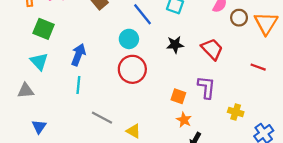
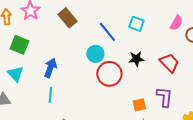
red circle: (132, 69) -> (109, 74), moved
orange square: (178, 96) -> (139, 105), turned -32

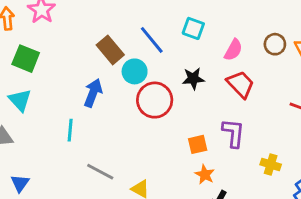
brown rectangle: (67, 18) -> (110, 50), moved
pink semicircle: (176, 23) -> (233, 50), moved
blue arrow: (50, 68) -> (93, 93), moved

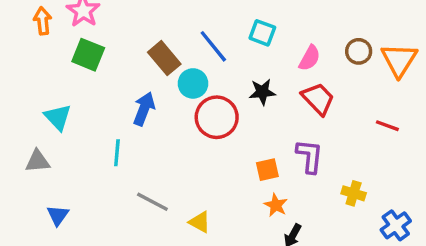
green square: (26, 59) -> (88, 55), moved

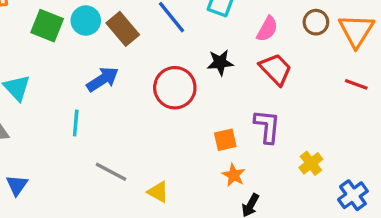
cyan circle: (193, 83) -> (86, 21), moved
blue arrow: (144, 109) -> (103, 79), turned 36
red line: (387, 126) -> (356, 84), moved
yellow cross: (354, 193) -> (311, 163), turned 35

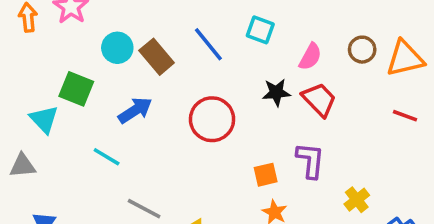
green square: (47, 26) -> (76, 89), moved
orange triangle: (356, 31) -> (405, 58), turned 45
black star: (220, 63) -> (276, 92), moved
cyan line: (76, 123) -> (107, 157), turned -64

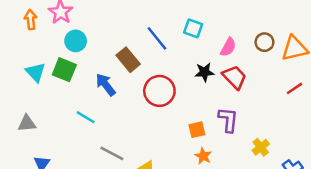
cyan circle: (117, 48) -> (76, 41), moved
brown rectangle: (157, 57) -> (128, 60), moved
blue arrow: (135, 110) -> (106, 85), turned -95
red line: (405, 116) -> (295, 88), turned -54
cyan triangle: (44, 119) -> (36, 72), moved

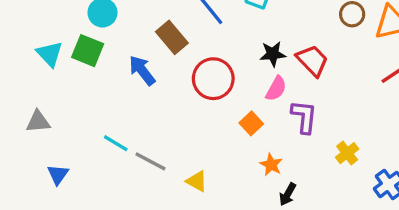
pink semicircle: (228, 47) -> (276, 89), moved
cyan line: (86, 117) -> (116, 143), moved
orange square: (197, 130) -> (251, 123), moved, turned -30

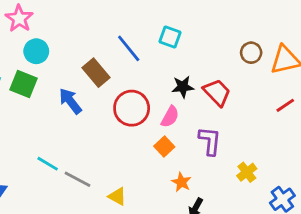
pink semicircle: (276, 89) -> (170, 117), moved

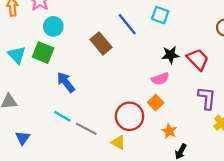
blue arrow: (70, 101) -> (66, 82), moved
red circle: (132, 108) -> (129, 116), moved
pink semicircle: (170, 117) -> (160, 79), turned 42
purple L-shape: (210, 141) -> (207, 98), moved

